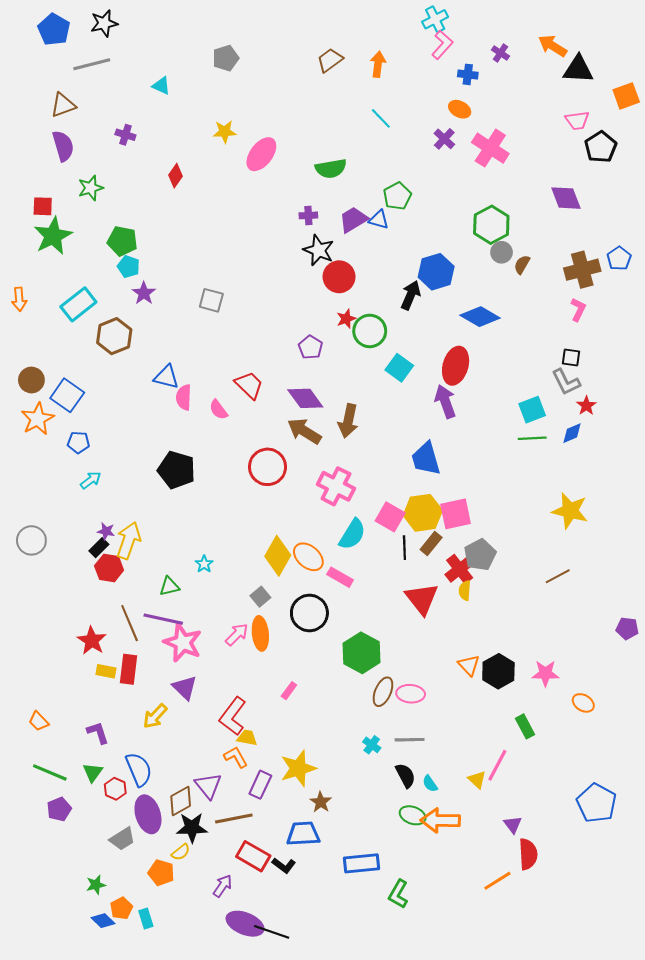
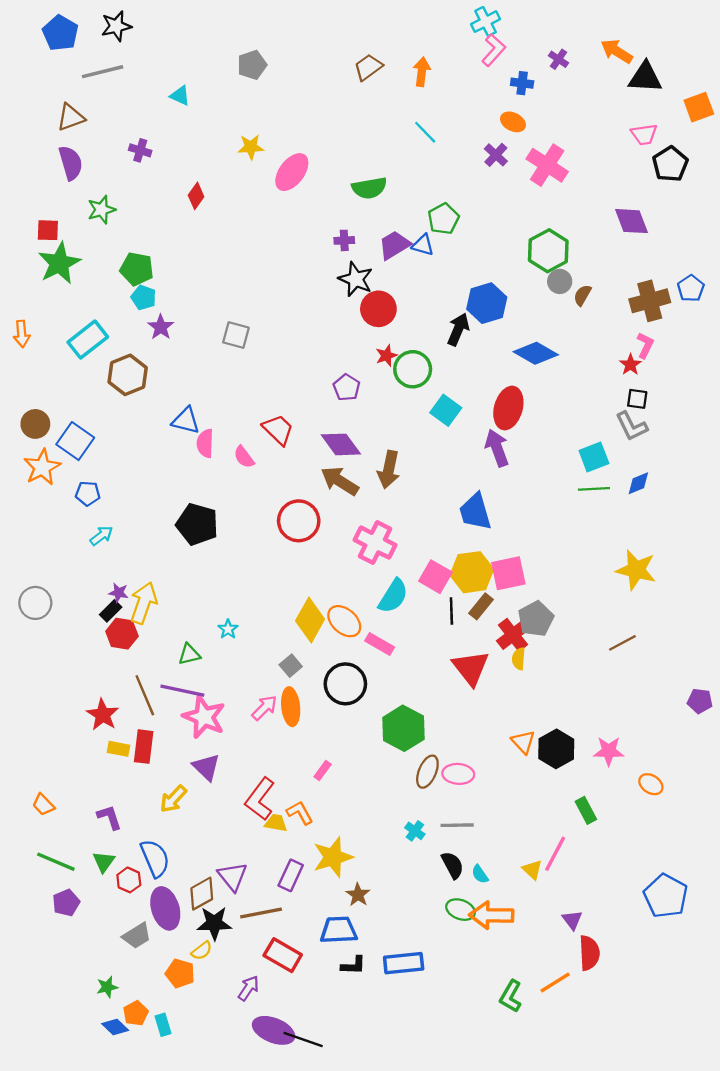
red star: (586, 406) -> (630, 365), moved
orange L-shape: (236, 757) -> (300, 813), moved
black L-shape: (284, 865) -> (353, 965), moved, turned -35
green L-shape: (398, 894) -> (511, 996), moved

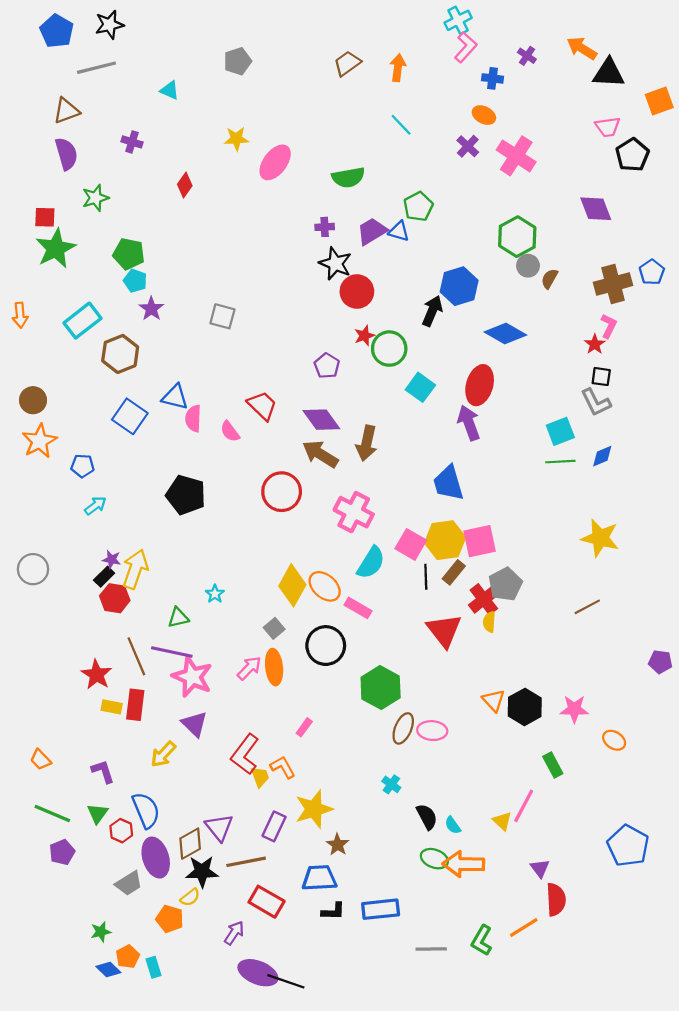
blue square: (75, 441) -> (130, 416), moved
yellow trapezoid: (276, 823) -> (260, 777), turned 60
gray line: (457, 825) -> (431, 949), moved

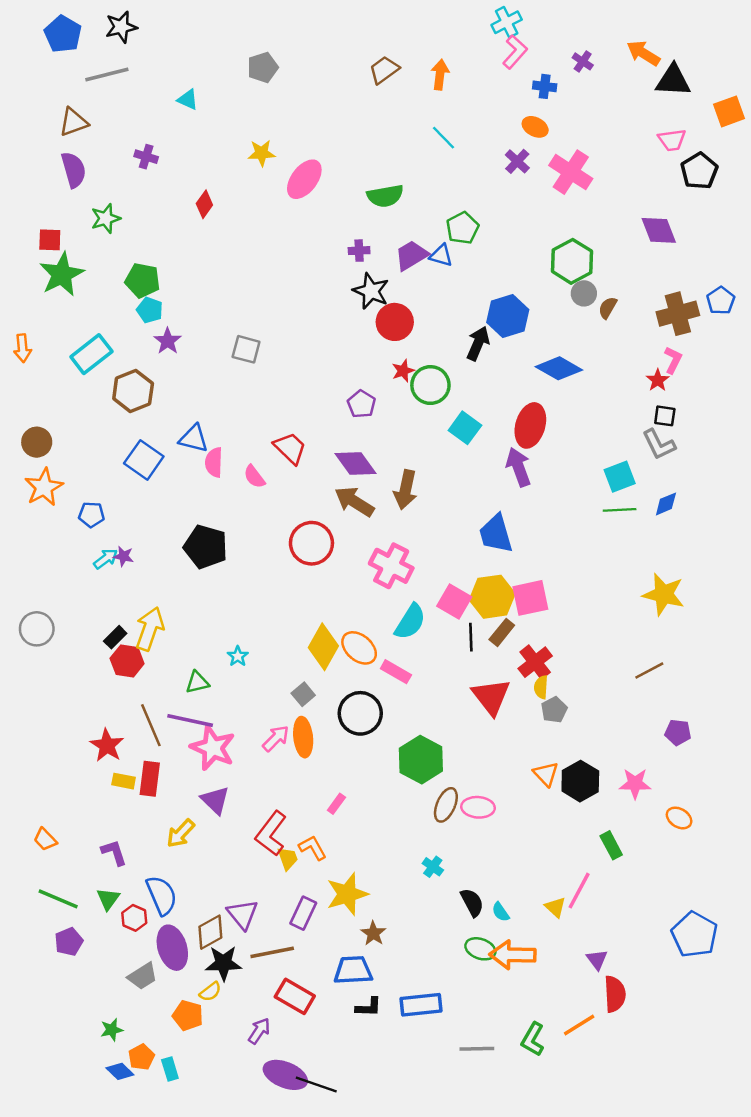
purple star: (112, 559) -> (124, 556), moved
gray pentagon: (505, 584) -> (554, 710), moved, size x0.7
purple pentagon: (660, 662) -> (678, 732), moved

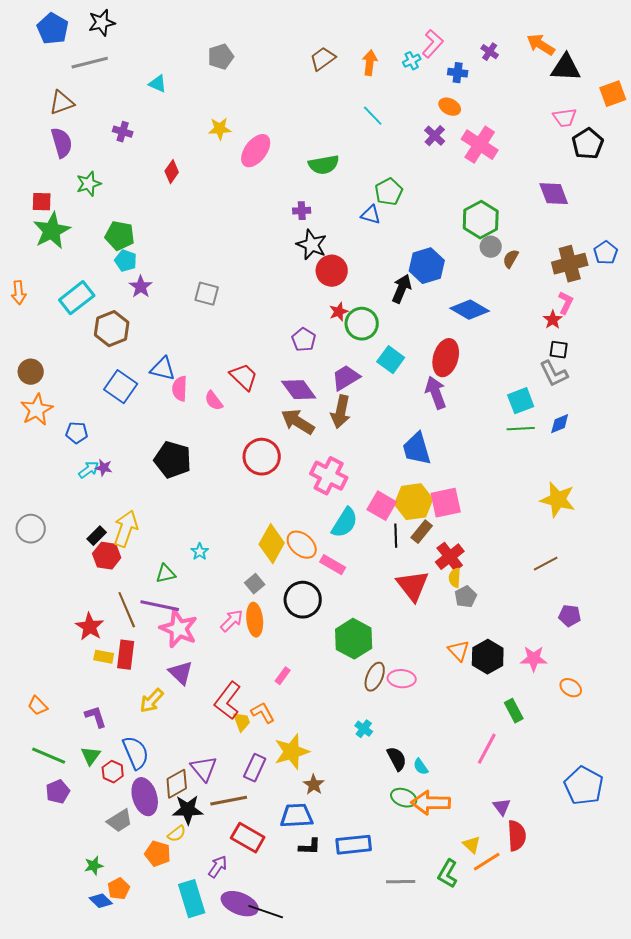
cyan cross: (507, 22) -> (412, 61), moved, size x0.7
purple trapezoid: (411, 255) -> (346, 378), moved
yellow triangle: (555, 907) -> (472, 845), moved
cyan rectangle: (170, 1069) -> (192, 899), moved, size x1.8

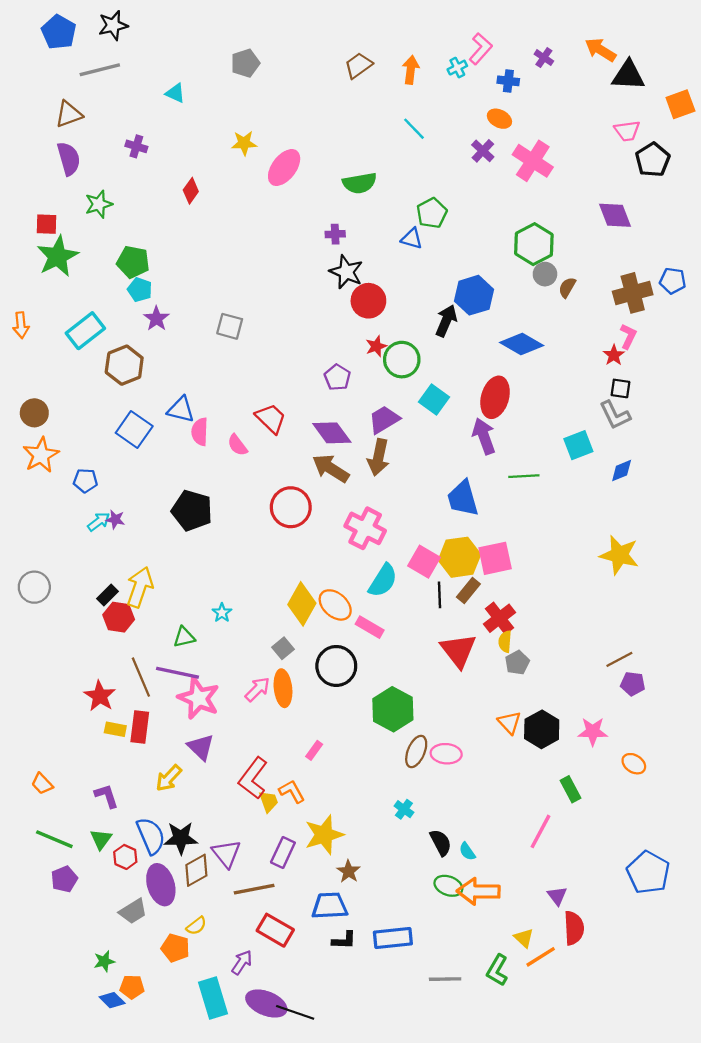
blue pentagon: (606, 253) -> (673, 281), turned -30
green line: (521, 429) -> (524, 476), moved
brown line: (546, 564) -> (619, 659), moved
black star: (188, 810) -> (181, 838), moved
orange pentagon: (119, 889) -> (132, 987), turned 30

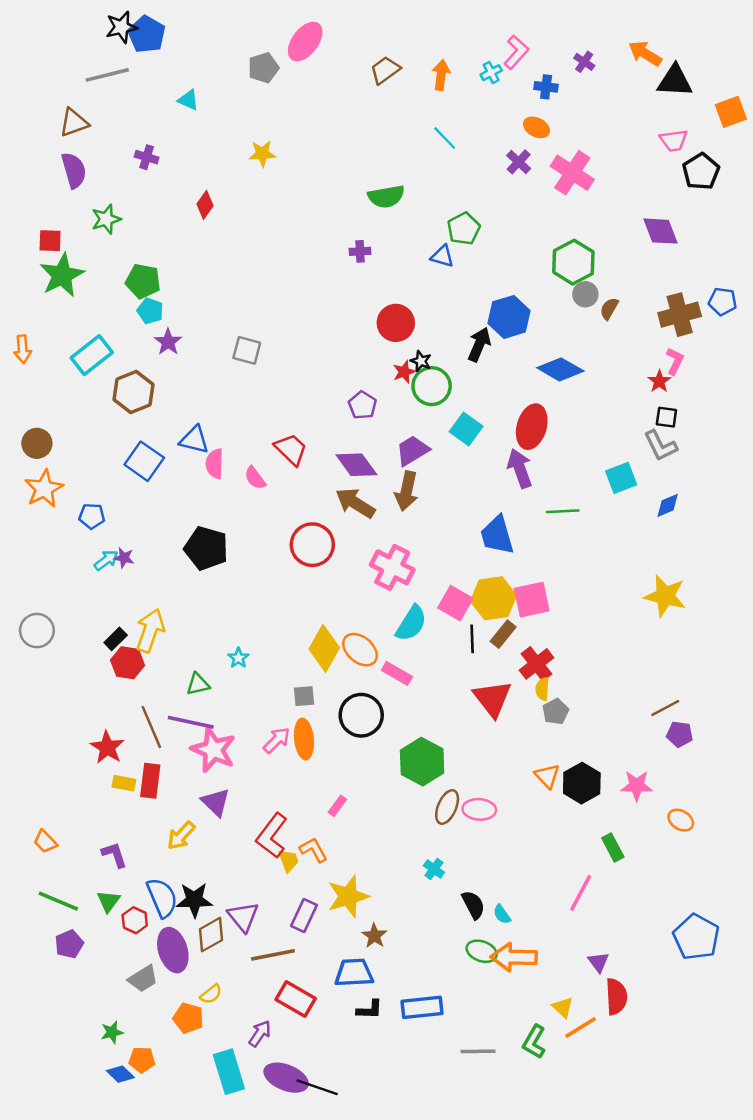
blue pentagon: (59, 32) -> (147, 34), moved
pink ellipse: (284, 168) -> (305, 42), moved
black star: (346, 272) -> (421, 361), moved, size x0.6
gray square: (283, 648) -> (304, 696), turned 35

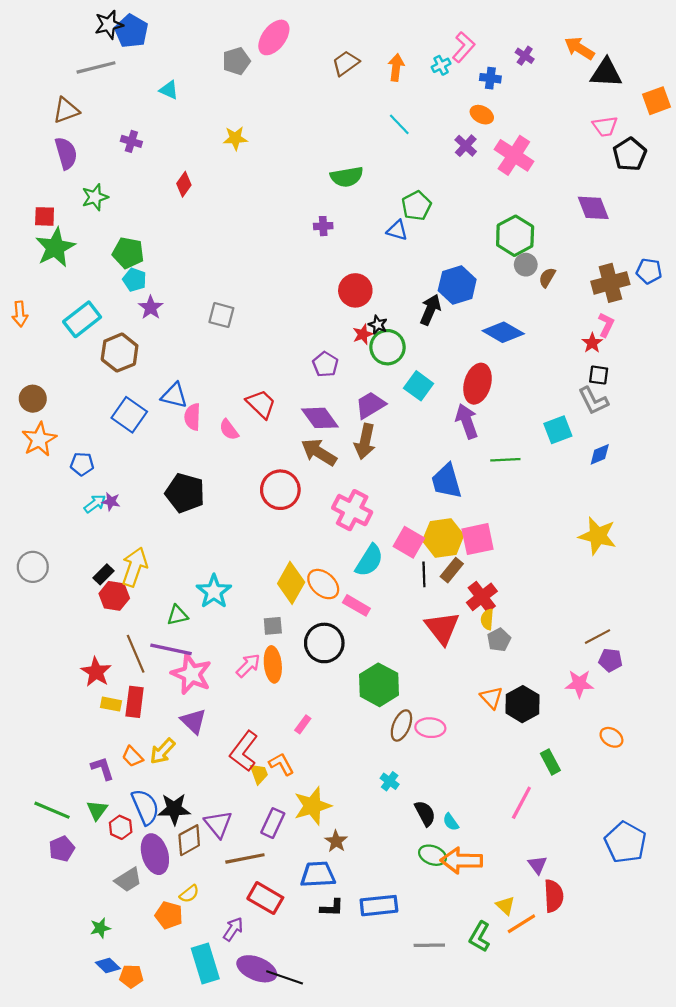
cyan star: (238, 658) -> (214, 592), size x1.8
pink star: (637, 786) -> (579, 684), moved
orange trapezoid: (45, 842) -> (132, 757), moved
orange pentagon: (142, 1060) -> (131, 976), moved

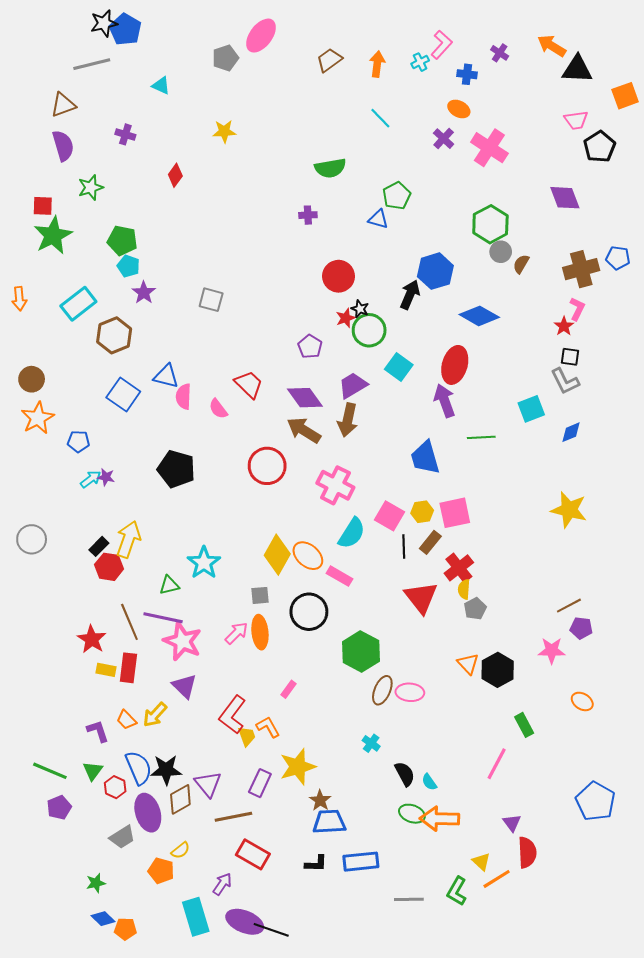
yellow hexagon: (443, 538) -> (422, 512), size x0.6
blue trapezoid: (318, 874) -> (329, 822), moved

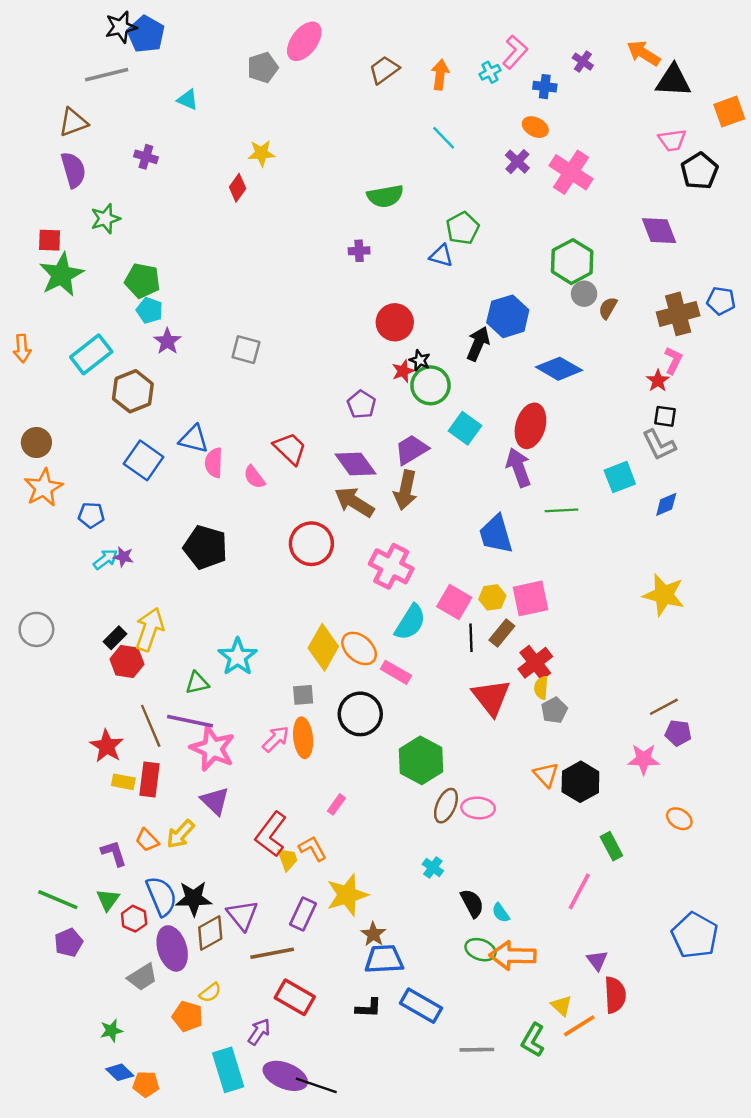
red diamond: (175, 175) -> (238, 188), moved
blue rectangle: (361, 862) -> (421, 1006), turned 36

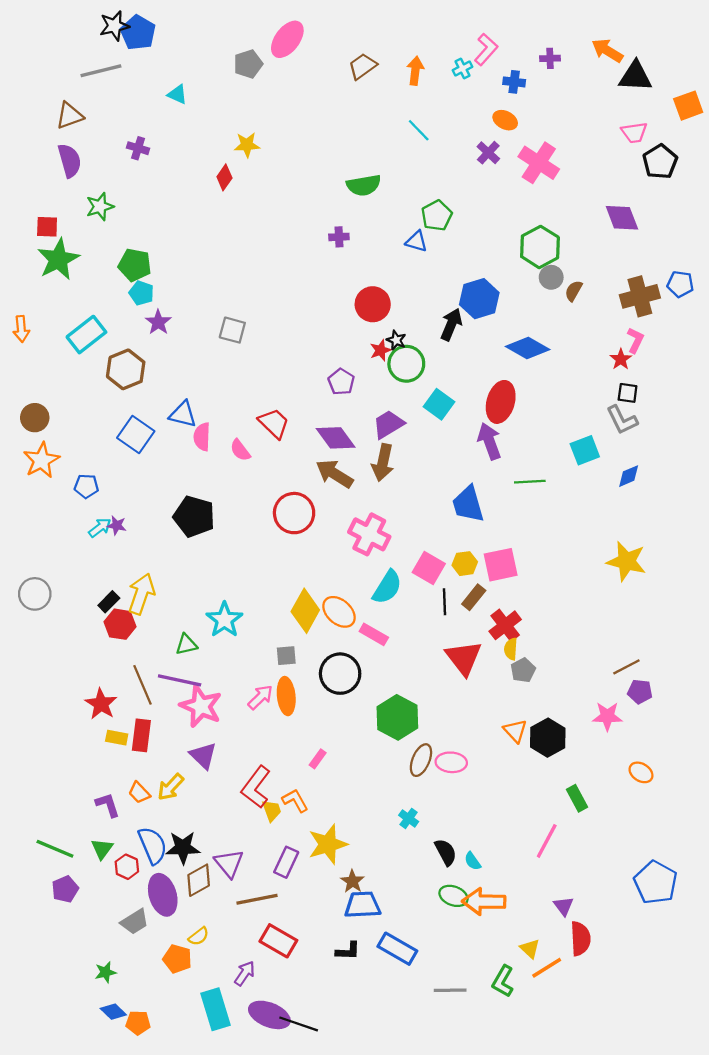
purple cross: (583, 62) -> (550, 58), turned -36

